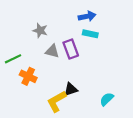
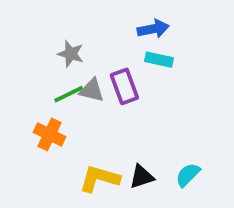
green line: (13, 59) -> (69, 94), moved
black triangle: (71, 89) -> (142, 177), moved
yellow L-shape: (57, 101) -> (99, 179), turned 45

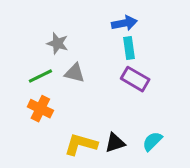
cyan rectangle: (159, 60) -> (129, 48), turned 70
purple rectangle: (124, 86) -> (135, 79), moved, turned -40
green line: (69, 94) -> (40, 76), moved

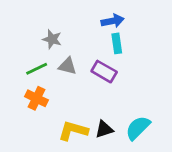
purple rectangle: (135, 79) -> (104, 72), moved
cyan semicircle: (152, 141) -> (138, 128), size x1.4

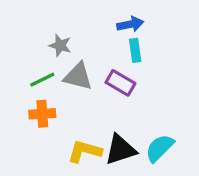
gray triangle: (68, 66) -> (78, 76), size x1.4
orange cross: (37, 98) -> (42, 114), turned -30
black triangle: (104, 129) -> (120, 150), size x1.5

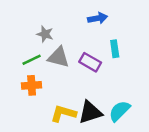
cyan rectangle: (135, 50) -> (115, 49), moved

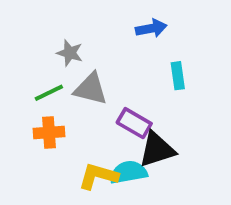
purple rectangle: (90, 62) -> (134, 123), moved
cyan semicircle: (120, 111) -> (128, 172), moved, turned 35
black triangle: (90, 112) -> (157, 150), moved

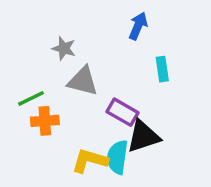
blue arrow: (151, 28) -> (138, 26), turned -56
green line: (49, 93) -> (31, 98), moved
cyan semicircle: (128, 172) -> (117, 157), turned -72

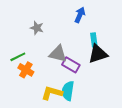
gray triangle: (83, 81) -> (58, 54), moved
orange cross: (45, 121) -> (26, 70), turned 35
black triangle: (143, 136) -> (98, 54), moved

